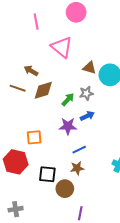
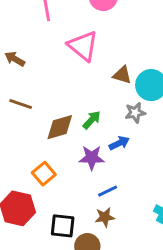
brown arrow: (31, 71) -> (15, 59), moved
brown diamond: (43, 90) -> (60, 127), moved
gray star: (86, 93) -> (135, 113), moved
orange square: (34, 137) -> (44, 174), turned -35

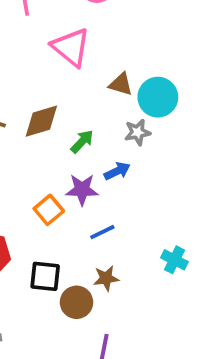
brown diamond: (60, 127) -> (41, 121), moved
orange square: (44, 174) -> (49, 210), moved
brown star: (105, 217) -> (106, 278), moved

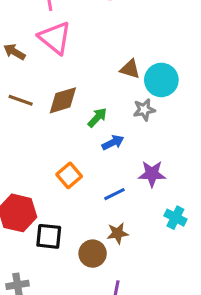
pink triangle: (71, 47) -> (55, 38), moved
blue arrow: (117, 171) -> (113, 143), moved
purple star: (82, 190) -> (152, 174), moved
black square: (45, 276) -> (49, 236), moved

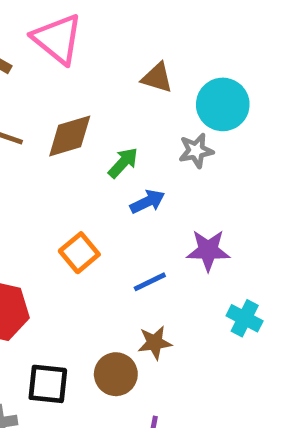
brown triangle: (130, 69) -> (157, 78), moved
black square: (49, 236) -> (48, 384), moved

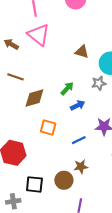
brown diamond: (70, 136) -> (34, 98), moved
orange square: (79, 253) -> (48, 128), turned -35

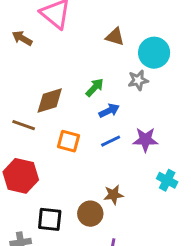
brown arrow: (11, 44) -> (22, 38), moved
brown line: (15, 77) -> (24, 125), moved
blue line: (79, 140) -> (111, 141), moved

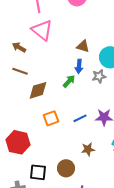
blue arrow: (109, 111) -> (79, 66), moved, turned 120
brown line: (24, 125) -> (20, 71), moved
orange square: (69, 141) -> (51, 118), turned -35
brown star: (113, 195) -> (88, 149), moved

